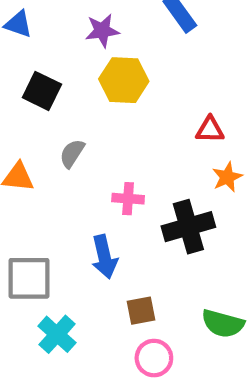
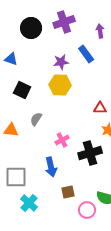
purple star: (102, 31) -> (61, 62), moved
pink cross: (128, 199) -> (62, 140), turned -32
pink circle: (154, 358) -> (87, 210), moved

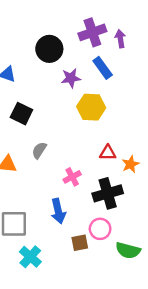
purple cross: (64, 22) -> (92, 32), moved
black circle: (31, 28) -> (49, 49), moved
yellow hexagon: (60, 85) -> (91, 107), moved
red triangle: (100, 108) -> (108, 153), moved
pink circle: (87, 210) -> (100, 229), moved

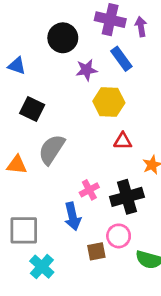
purple cross: (92, 32) -> (110, 20), turned 32
gray semicircle: (39, 150) -> (52, 149), size x1.6
red triangle: (108, 153) -> (123, 141), moved
pink cross: (72, 177) -> (89, 190), moved

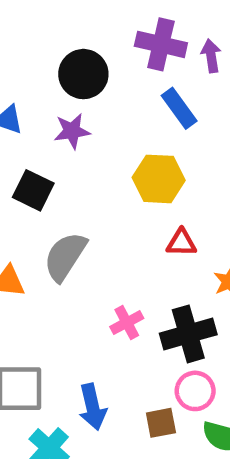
purple star: (86, 70) -> (72, 131), moved
blue arrow: (73, 216) -> (93, 407), moved
pink circle: (119, 236) -> (195, 391), moved
brown square: (96, 251) -> (161, 423), moved

